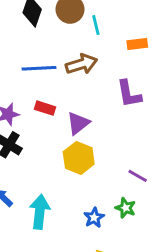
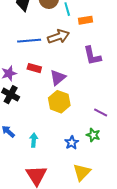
orange rectangle: (137, 44) -> (86, 20), moved
cyan arrow: (40, 212) -> (34, 140), size x0.6

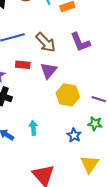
brown arrow: (58, 37) -> (46, 42), moved, turned 75
yellow hexagon: (59, 102) -> (68, 95), moved
cyan arrow: (34, 140) -> (33, 128), moved

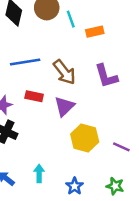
green star: (95, 124) -> (115, 186), moved
blue star: (74, 135) -> (75, 186), moved

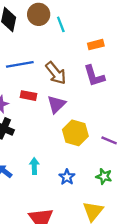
orange rectangle: (95, 32) -> (96, 45), moved

